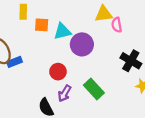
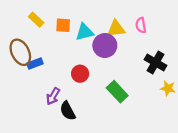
yellow rectangle: (23, 12) -> (36, 20), moved, turned -48
yellow triangle: (104, 14) -> (116, 29), moved
purple arrow: (64, 93) -> (53, 96), moved

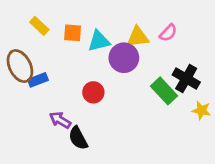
pink semicircle: (141, 25) -> (168, 33), turned -126
green rectangle: (117, 92) -> (164, 91), moved
purple arrow: (53, 96) -> (60, 120), turned 90

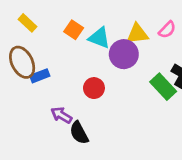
yellow rectangle: (39, 26) -> (28, 23), moved
orange square: (73, 33) -> (74, 30), turned 30
cyan triangle: (99, 41) -> (99, 38), turned 35

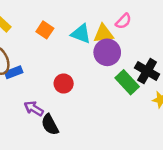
pink semicircle: (167, 30) -> (123, 21), moved
cyan triangle: (99, 38) -> (81, 34), moved
purple circle: (124, 54) -> (107, 52), moved

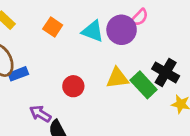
yellow triangle: (103, 34) -> (117, 78), moved
purple circle: (107, 52) -> (122, 30), moved

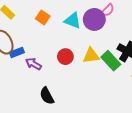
red circle: (73, 86) -> (65, 57), moved
purple arrow: (40, 114) -> (33, 64), moved

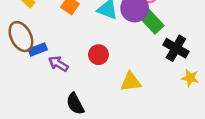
yellow triangle: (91, 56) -> (131, 82), moved
green rectangle: (111, 61) -> (151, 21), moved

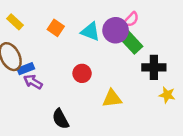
black cross: (176, 48) -> (154, 67), turned -30
purple arrow: (58, 64) -> (33, 82), moved

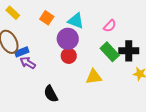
pink semicircle: (131, 19) -> (110, 26), moved
purple circle: (116, 30) -> (68, 39), moved
green rectangle: (131, 42) -> (110, 52), moved

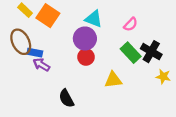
orange square: (47, 18) -> (48, 16), moved, size x1.5
black cross: (129, 51) -> (151, 52), turned 30
blue rectangle: (22, 52) -> (35, 53), turned 32

